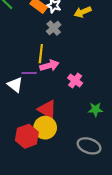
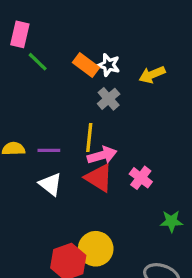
purple line: (29, 73) -> (49, 150), moved
red triangle: (47, 109) -> (99, 178), moved

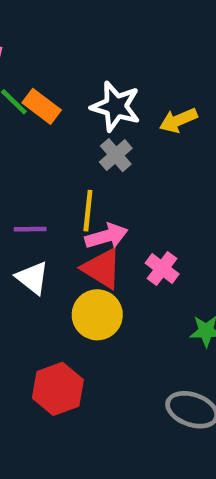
orange rectangle: (86, 65) -> (42, 106), moved
white star: (109, 65) -> (116, 106), size x1.5
yellow circle: (96, 249) -> (97, 315), moved

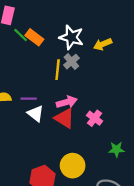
yellow line: (88, 211) -> (58, 70), moved
white triangle: (32, 278) -> (36, 114), moved
yellow circle: (97, 315) -> (73, 166), moved

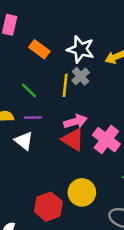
green line: (21, 35) -> (29, 91), moved
white triangle: (36, 114) -> (24, 141), moved
pink cross: (95, 118) -> (106, 140), size x1.5

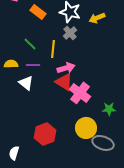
yellow line: (65, 85) -> (53, 49), moved
pink cross: (106, 140) -> (80, 93), moved
yellow circle: (82, 192) -> (86, 128), moved

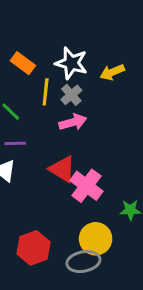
yellow line: (53, 49) -> (46, 92), moved
pink arrow: (66, 68) -> (73, 122), moved
gray ellipse: (103, 143) -> (83, 262), moved, turned -30

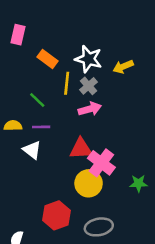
red triangle: (62, 169) -> (81, 149), turned -35
yellow circle: (96, 239) -> (89, 183), moved

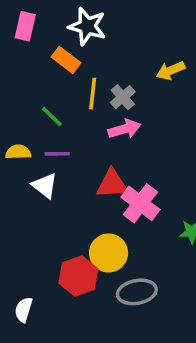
white star: (89, 59) -> (87, 26), moved
yellow circle: (89, 183) -> (109, 253), moved

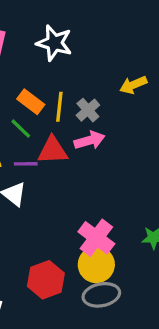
orange rectangle: (66, 60) -> (31, 102), moved
red triangle: (112, 184) -> (53, 150), moved
pink cross: (140, 203) -> (96, 238), moved
yellow circle: (109, 253) -> (96, 265), moved

